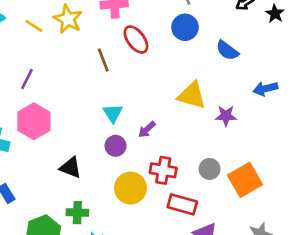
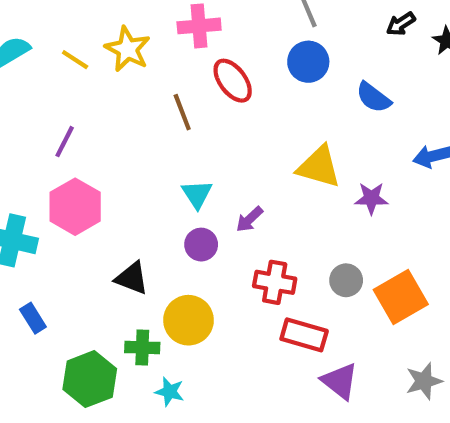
yellow circle: (131, 188) -> (188, 320), moved

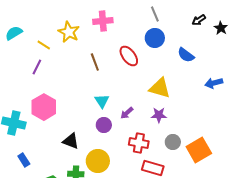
yellow line: (75, 60) -> (44, 45), moved
red ellipse: (233, 81) -> (129, 56), moved
purple line: (65, 142) -> (37, 67), moved
purple star: (371, 198) -> (159, 115), moved

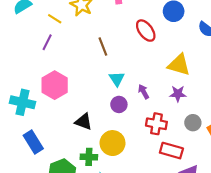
brown line: (95, 62) -> (103, 47), moved
purple arrow: (127, 113) -> (144, 92), turned 104
blue rectangle: (24, 160) -> (33, 142), size x1.5

